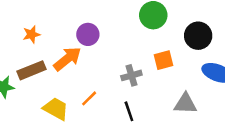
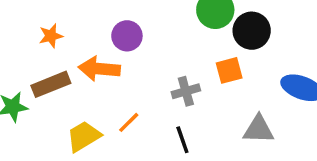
black circle: (198, 36) -> (252, 31), moved
orange arrow: (67, 59) -> (99, 69), turned -136
yellow trapezoid: (56, 109) -> (84, 136), turned -60

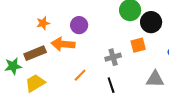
orange star: (51, 36) -> (43, 23), moved
yellow trapezoid: (84, 136) -> (35, 83), moved

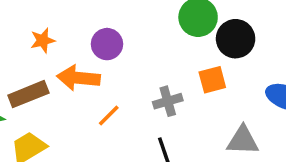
orange line: (80, 75) -> (109, 115), moved

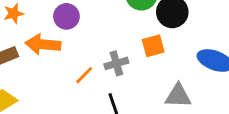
orange line: (109, 115) -> (84, 75), moved

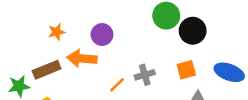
orange square: (153, 46) -> (186, 70), moved

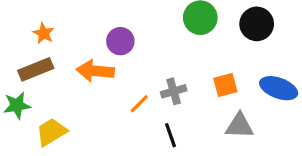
black circle: (193, 31) -> (257, 24), moved
orange star: (57, 32) -> (44, 33), moved, turned -30
brown rectangle: (47, 70) -> (36, 69), moved

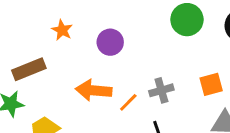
orange star: (44, 33) -> (62, 30), moved
orange arrow: (95, 71) -> (94, 90), moved

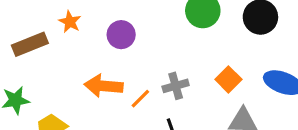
brown rectangle: (29, 69) -> (30, 44), moved
orange square: (211, 84) -> (228, 79), turned -30

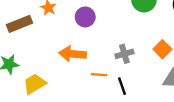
orange line: (140, 99) -> (99, 75), moved, turned 49

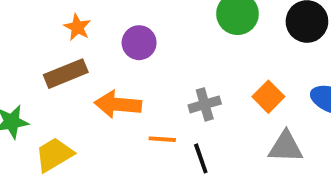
brown rectangle: (19, 24) -> (66, 74), moved

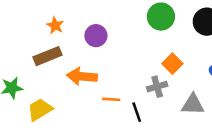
orange square: (268, 97) -> (172, 64), moved
gray cross: (205, 104) -> (157, 87), moved

